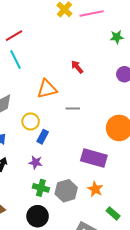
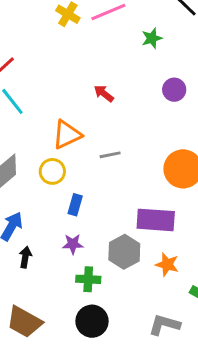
yellow circle: (31, 121) -> (52, 171), moved
gray hexagon: (66, 191) -> (124, 252), moved

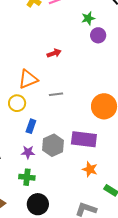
purple circle: (174, 90) -> (98, 35), moved
red arrow: (104, 93) -> (54, 53), turned 120
gray hexagon: (124, 252) -> (53, 145), moved
green cross: (88, 279) -> (27, 177), moved

